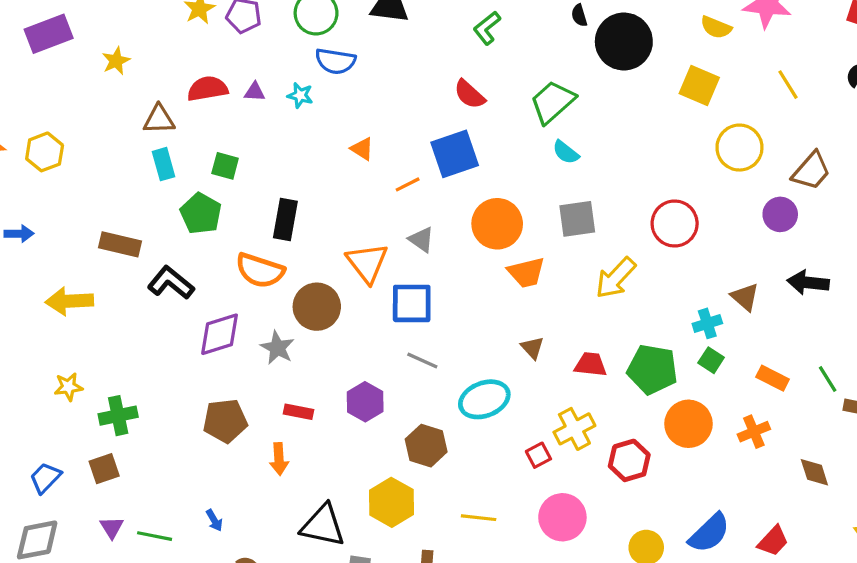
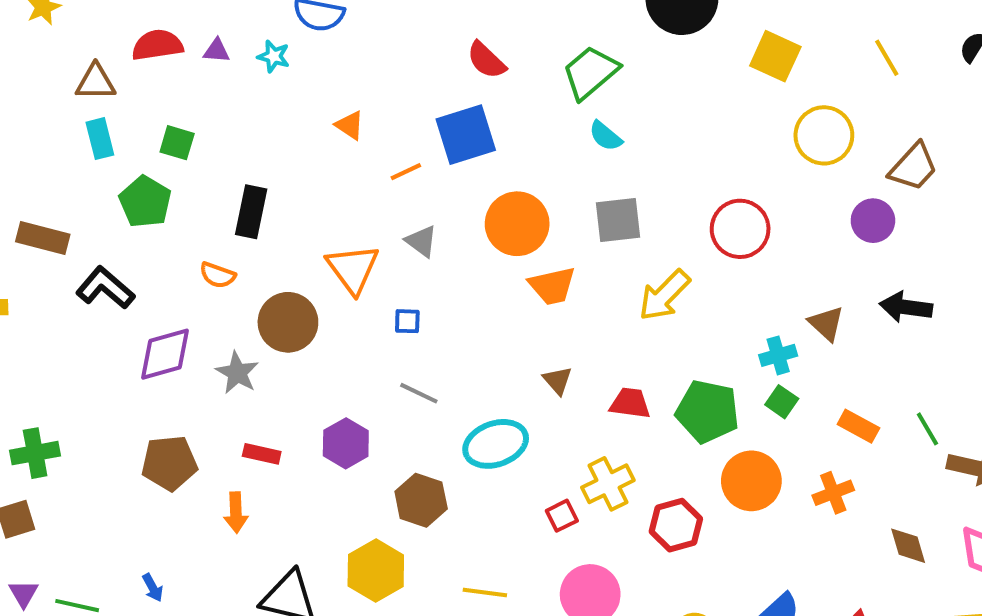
orange semicircle: (260, 270) -> (218, 275), size x0.6
blue square: (412, 303) -> (407, 321), size x0.5

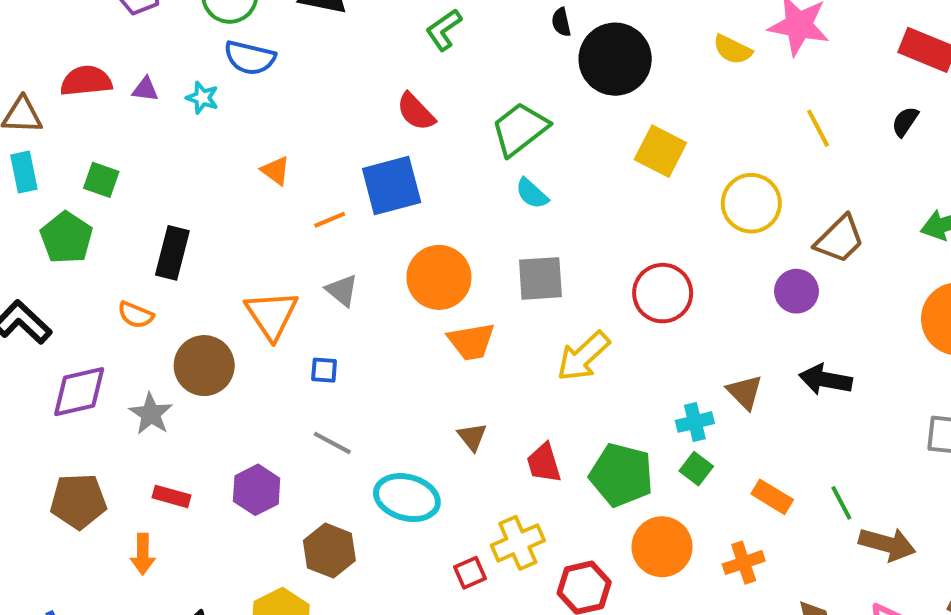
yellow square: (775, 56) -> (660, 151), moved
red trapezoid: (630, 403) -> (544, 463), turned -117
cyan ellipse: (496, 444) -> (407, 498), turned 32

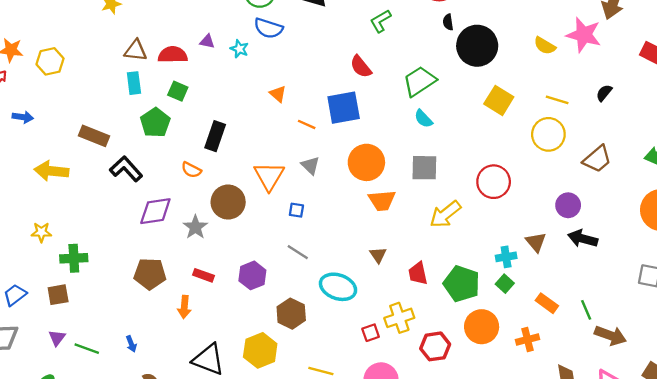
red semicircle: (86, 81) -> (173, 55), moved
black semicircle: (905, 122) -> (604, 93), moved
yellow line: (818, 128) -> (557, 100), moved, turned -50
orange line: (330, 220) -> (307, 124), turned 42
purple circle: (796, 291) -> (568, 205), moved

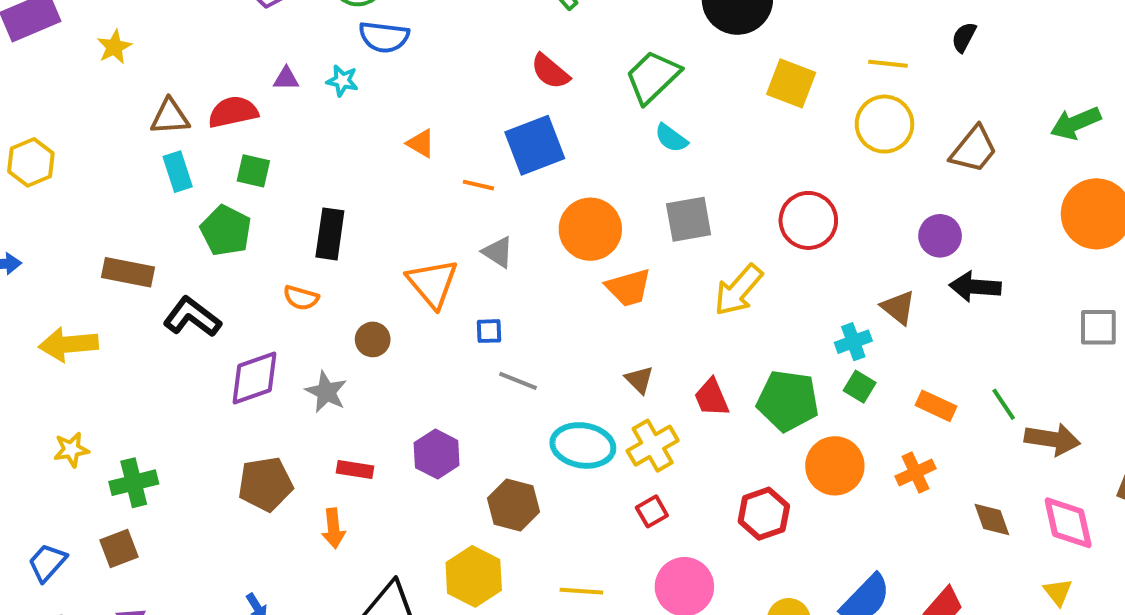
brown circle: (228, 202) -> (373, 339), size x0.6
gray line: (298, 252) -> (518, 381), moved
yellow cross: (399, 318) -> (653, 446), moved

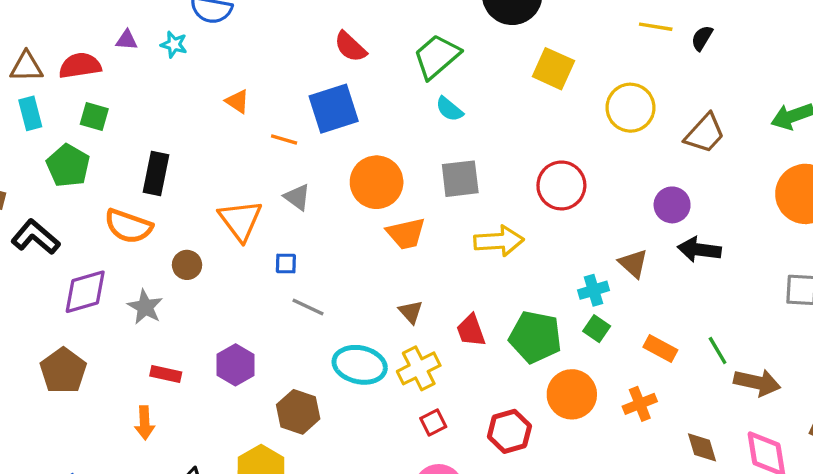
yellow line: (888, 64) -> (656, 27), moved
yellow arrow: (738, 290) -> (499, 241), turned -138
orange semicircle: (301, 298) -> (128, 226), size x1.6
brown pentagon: (265, 484) -> (63, 371), moved, turned -30
red square: (652, 511) -> (433, 423), moved

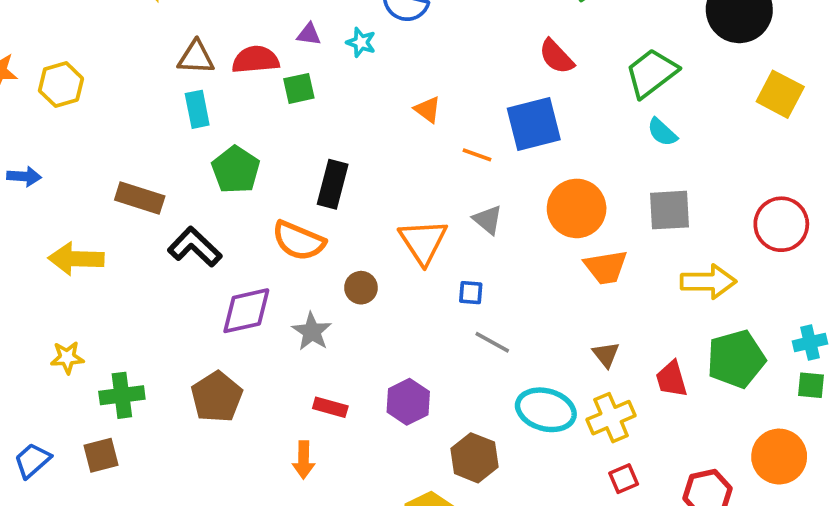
green square: (94, 116) -> (299, 88), moved, turned -32
green square: (597, 329) -> (811, 385), turned -32
green pentagon: (535, 337) -> (736, 359), moved, turned -30

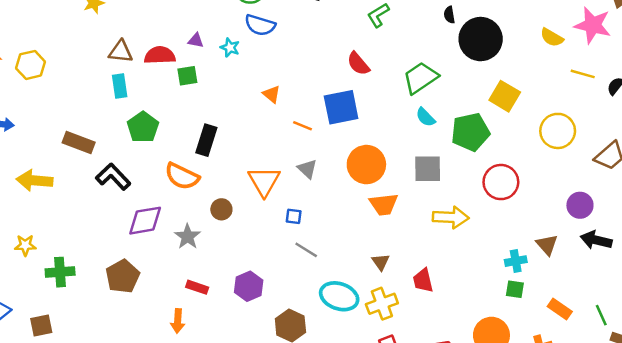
green pentagon: (736, 359) -> (470, 132), moved
brown square: (101, 455) -> (41, 325), moved

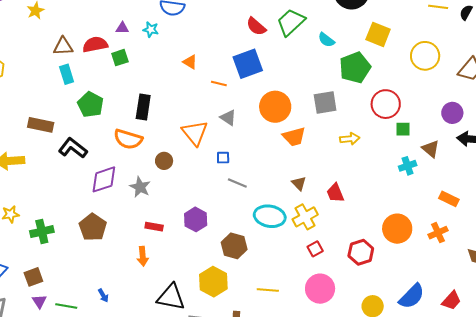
green trapezoid: (421, 78) -> (291, 22), moved
cyan semicircle: (425, 117) -> (326, 40), moved
yellow arrow: (451, 217) -> (350, 139), size x0.7
green square: (515, 289) -> (403, 129), moved

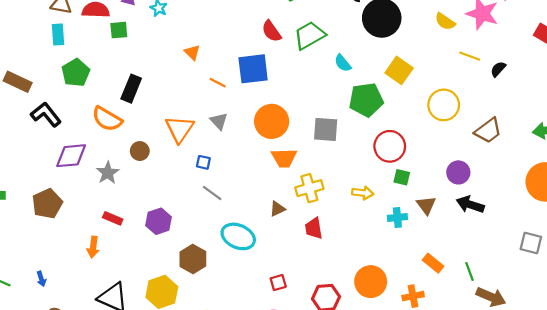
yellow arrow: (350, 139) -> (363, 193), moved
brown triangle: (299, 183) -> (277, 209), turned 35
yellow cross: (305, 217) -> (309, 188), moved

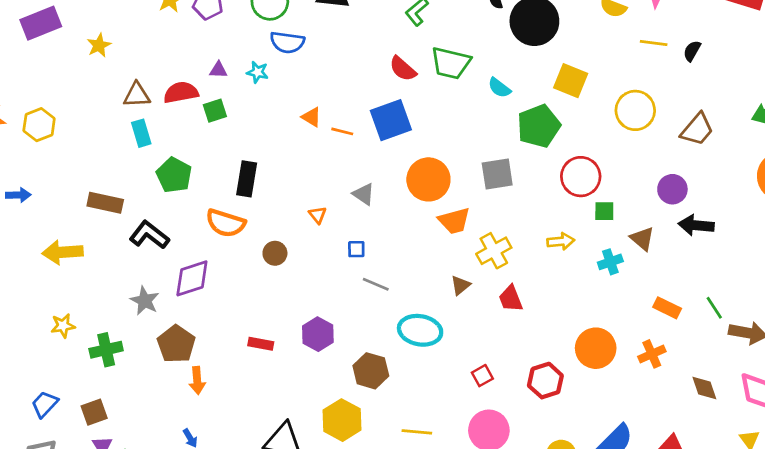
green trapezoid: (309, 35) -> (451, 63), turned -124
orange line: (218, 83) -> (342, 131), moved
orange triangle: (180, 129) -> (318, 215), size x0.5
gray star: (108, 173) -> (145, 301), moved
orange arrow: (93, 247) -> (197, 380), moved

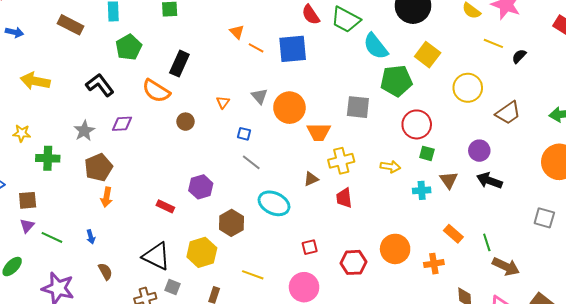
cyan semicircle: (499, 88) -> (376, 46), size x1.6
orange circle: (428, 179) -> (289, 108), moved
brown rectangle: (105, 203) -> (71, 25), moved
purple diamond: (192, 278) -> (122, 124), size x0.7
red rectangle: (261, 344) -> (165, 206), moved

